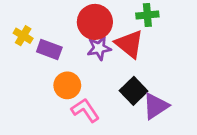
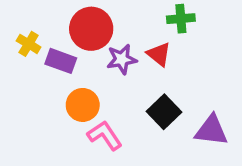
red circle: (95, 22) -> (91, 29), moved
red triangle: (129, 44) -> (159, 54), size x0.7
purple triangle: (156, 106) -> (211, 130), moved, turned 40

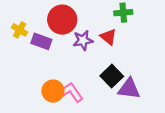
orange circle: (83, 105) -> (53, 91), moved
purple triangle: (211, 130) -> (129, 89), moved

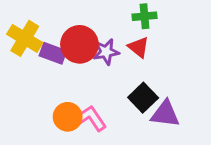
green cross: (123, 13) -> (145, 16), moved
red circle: (62, 20) -> (79, 44), moved
yellow cross: (20, 30) -> (25, 38), size x1.6

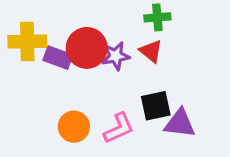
yellow cross: (25, 38) -> (27, 42), turned -32
black square: (143, 98) -> (156, 106), turned 32
pink L-shape: (91, 118) -> (119, 128), moved, turned 100

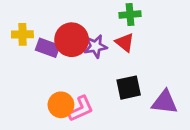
yellow cross: (27, 42) -> (22, 34), size x0.7
purple triangle: (180, 123) -> (165, 102), moved
pink L-shape: (119, 128) -> (81, 109), moved

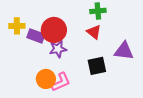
purple star: (96, 46) -> (58, 49), moved
purple triangle: (165, 102) -> (124, 51), moved

